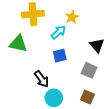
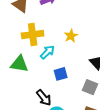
cyan arrow: (58, 32) -> (47, 52), moved

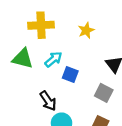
cyan arrow: (47, 52) -> (53, 59), moved
blue square: (61, 74) -> (70, 74), turned 32

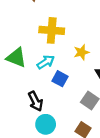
yellow cross: (41, 25) -> (52, 30), moved
yellow star: (86, 30) -> (81, 52), moved

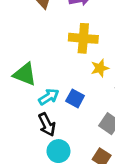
yellow cross: (52, 30) -> (83, 38), moved
cyan arrow: (46, 62) -> (49, 97), moved

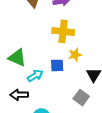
blue square: (75, 98) -> (57, 65), moved, turned -32
black arrow: (47, 125) -> (19, 95), moved, turned 114

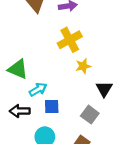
yellow cross: (63, 31) -> (70, 40), turned -35
blue square: (57, 65) -> (52, 107), moved

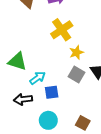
gray square: (90, 115) -> (77, 74), moved

